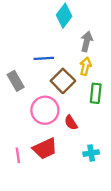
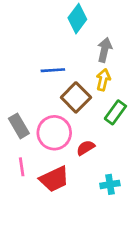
gray rectangle: (16, 81) -> (19, 126), moved
green rectangle: (96, 93) -> (115, 112), turned 30
red semicircle: (71, 123) -> (86, 148), turned 91
pink line: (18, 155) -> (22, 167), moved

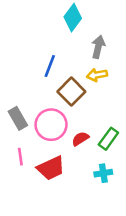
blue line: (53, 70) -> (50, 66), turned -65
yellow arrow: (103, 80) -> (97, 75), turned -114
green rectangle: (115, 112) -> (108, 139), moved

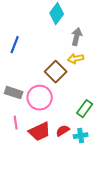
blue line: (50, 66) -> (15, 45), moved
gray rectangle: (18, 118) -> (14, 93), turned -42
red semicircle: (80, 139) -> (63, 131), moved

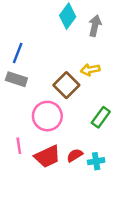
gray arrow: (77, 37) -> (95, 26), moved
gray rectangle: (14, 93) -> (16, 79), moved
green rectangle: (85, 109) -> (101, 117), moved

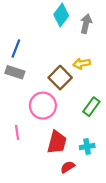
red semicircle: (75, 155) -> (68, 167), moved
red trapezoid: (47, 156) -> (57, 142), moved, turned -50

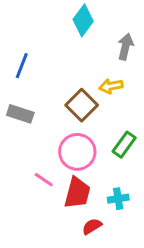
gray arrow: (86, 24) -> (125, 47), moved
gray rectangle: (15, 72) -> (20, 114), moved
pink circle: (43, 106) -> (77, 152), moved
pink line: (17, 133) -> (44, 180), moved, turned -48

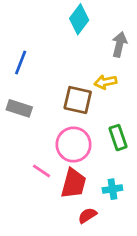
brown square: (82, 105) -> (78, 100), turned -32
green rectangle: (124, 145) -> (118, 138), turned -55

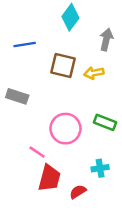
blue line: (21, 62) -> (25, 44), moved, turned 60
brown square: (78, 100) -> (63, 66), moved
green rectangle: (118, 138) -> (105, 122), turned -50
red trapezoid: (74, 183) -> (49, 178), moved

